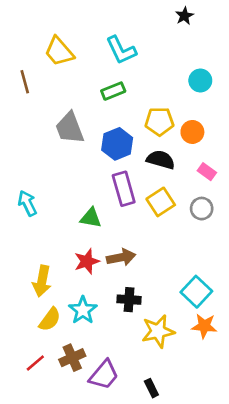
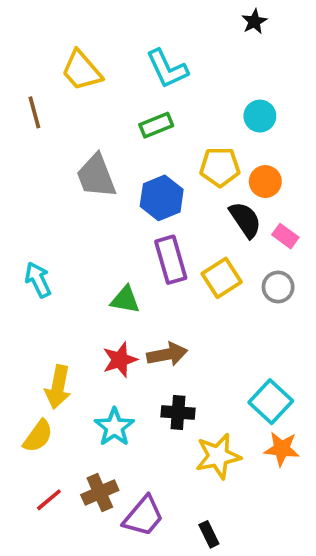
cyan circle: (200, 80) -> (260, 116), moved
black semicircle: (161, 160) -> (245, 220), moved, turned 40
yellow semicircle: (50, 319) -> (38, 436), moved

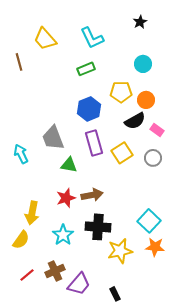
black star: (254, 21) -> (140, 22), moved
gray trapezoid: (96, 176) -> (53, 138), moved
black semicircle: (245, 220) -> (135, 121), turned 95
black cross: (178, 412) -> (98, 227), size x1.4

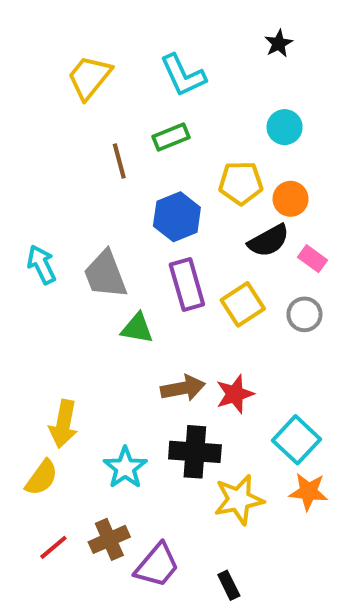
yellow trapezoid: (45, 39) -> (89, 77), turned 80
brown line: (19, 62) -> (119, 161), moved
cyan arrow: (21, 154) -> (42, 265), moved
red star: (66, 198) -> (235, 394), moved

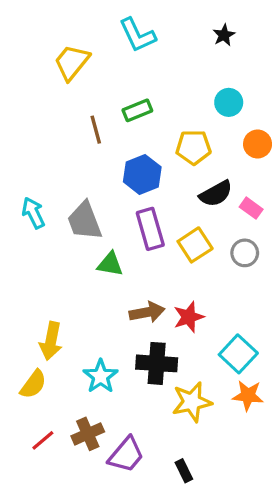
cyan L-shape: (183, 75) -> (137, 35), moved
orange circle: (291, 199) -> (258, 144), moved

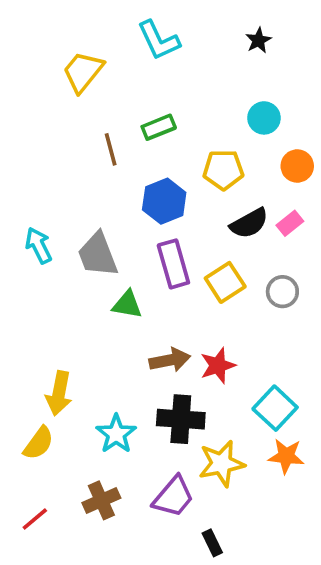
pink rectangle: (251, 208) -> (290, 223), moved, turned -75
red line: (43, 440) -> (35, 519), moved
purple trapezoid: (126, 455) -> (173, 497), moved

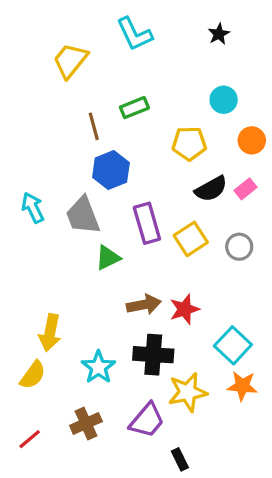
blue hexagon: (164, 201) -> (111, 170), moved
green triangle: (127, 305) -> (108, 258), turned -36

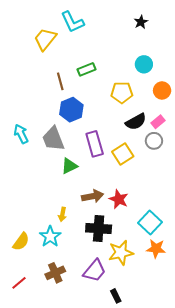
cyan L-shape: (134, 34) -> (72, 22), moved
gray circle: (239, 247) -> (154, 141), moved
red star: (184, 309) -> (119, 199), turned -30
yellow arrow: (50, 333) -> (62, 214), moved, size x0.6
cyan star: (98, 367) -> (50, 237), moved

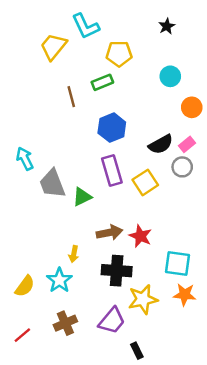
yellow pentagon: (122, 93) -> (119, 54), moved
blue hexagon: (71, 110) -> (112, 128), moved
gray trapezoid: (53, 139) -> (52, 184), moved
cyan square: (150, 222) -> (177, 264), turned -35

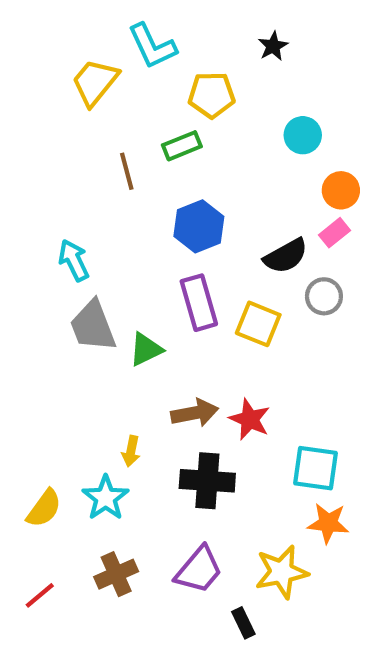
black star: (167, 26) -> (273, 46), moved
pink rectangle: (187, 144) -> (335, 233), moved
cyan arrow: (25, 159) -> (74, 260), moved
yellow square: (145, 182) -> (258, 324), turned -35
yellow star: (143, 299) -> (282, 572), moved

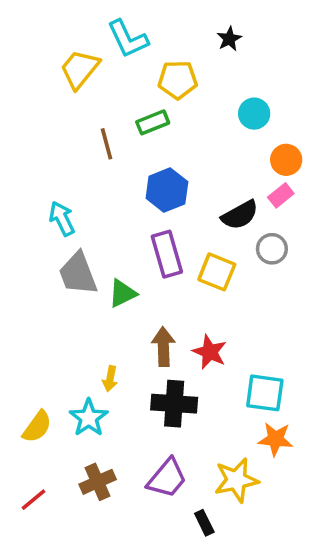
brown arrow: (195, 413) -> (163, 347), turned -81

